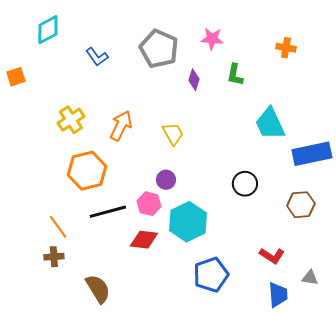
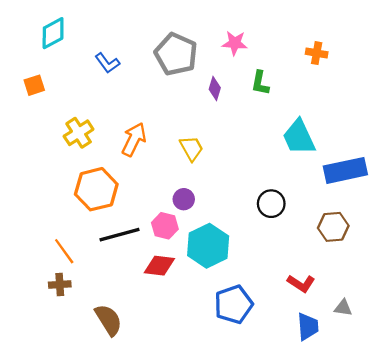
orange square: (16, 77) -> (34, 85), moved

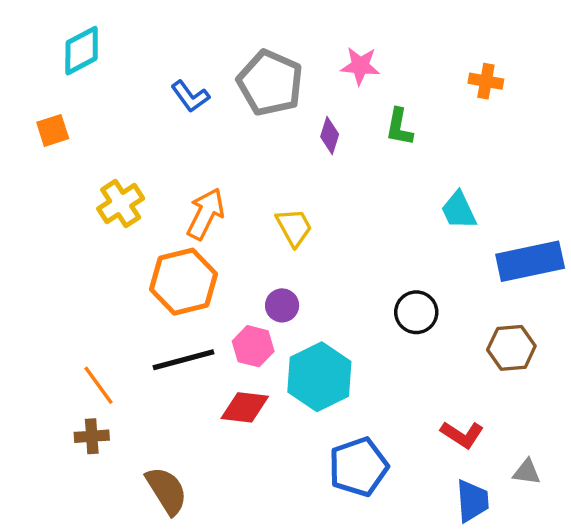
blue L-shape: (107, 63) -> (190, 96), moved
cyan trapezoid: (299, 137) -> (459, 210), size x0.7
orange hexagon: (96, 189) -> (183, 282), moved

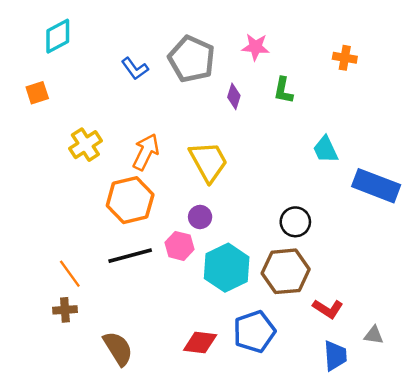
yellow trapezoid: (294, 227) -> (208, 162), size x1.5
blue rectangle: (530, 261) -> (376, 186), turned 33
brown hexagon: (511, 348) -> (286, 271), moved, size x1.4
red diamond: (245, 407) -> (200, 342), moved

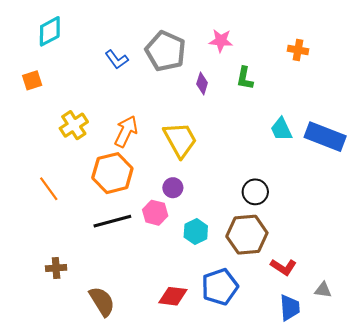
blue rectangle: (376, 186) -> (325, 137), moved
cyan hexagon: (227, 268) -> (196, 232), size x0.6
orange line: (70, 274) -> (49, 189), moved

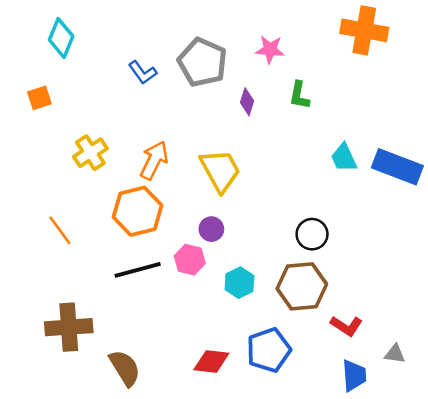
cyan diamond: (50, 31) -> (61, 38), turned -40
orange cross: (298, 50) -> (364, 30), moved, size x1.8
brown cross: (56, 268) -> (69, 327), size x1.8

